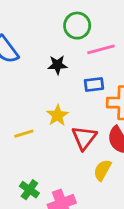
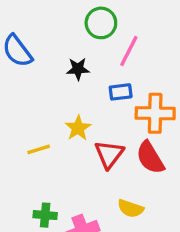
pink line: (101, 49) -> (129, 51), turned -48
yellow semicircle: (102, 170) -> (131, 208), moved, turned -100
green cross: (29, 190) -> (45, 215), turned -30

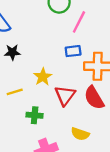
black star: (78, 69) -> (12, 52), moved
green cross: (45, 215) -> (35, 115), moved

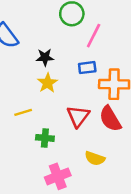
black star: (12, 52) -> (45, 57), moved
yellow star: (43, 77) -> (47, 83), moved

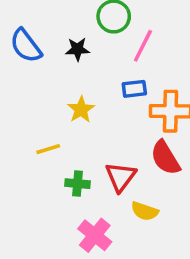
black star: (45, 57) -> (78, 49), moved
red triangle: (78, 116) -> (121, 177), moved
pink cross: (58, 176) -> (95, 235), turned -30

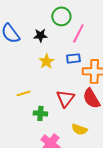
yellow star: (81, 110) -> (46, 61), moved
red triangle: (121, 177) -> (65, 98), moved

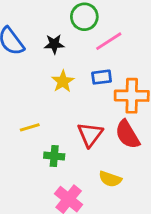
pink line: (78, 33) -> (109, 41), turned 30

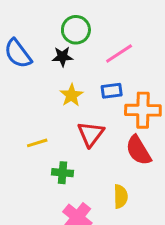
green circle: (84, 17) -> (76, 30), moved
red triangle: (90, 134) -> (91, 134), moved
yellow semicircle: (110, 179) -> (121, 196), turned -110

